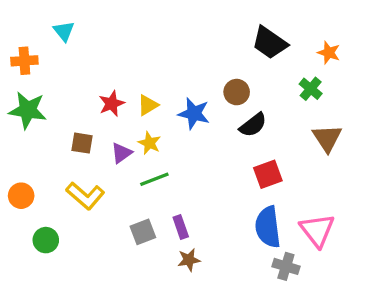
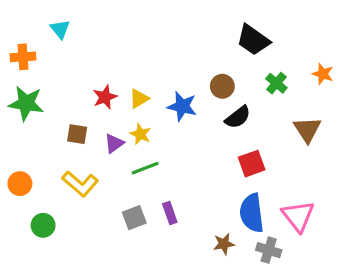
orange star: (329, 53) -> (323, 74), moved
green cross: (311, 89) -> (276, 83), moved
brown star: (189, 260) -> (224, 244), moved

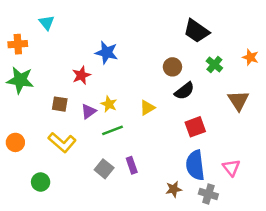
yellow triangle: (139, 99) -> (147, 108), moved
blue star: (182, 106) -> (107, 53), moved
pink triangle: (298, 216) -> (231, 168), size x0.7
gray square: (134, 218) -> (104, 169), turned -30
green circle: (43, 225) -> (41, 182), moved

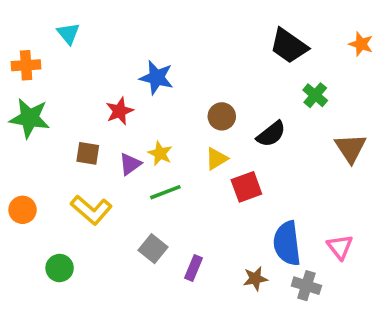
orange star: (250, 57) -> (361, 44), moved
brown circle: (172, 67) -> (222, 116), moved
red square: (195, 127) -> (246, 187), moved
purple rectangle: (132, 165) -> (194, 268), moved, turned 42

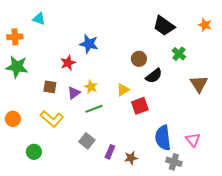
cyan triangle: (68, 34) -> (39, 19), turned -32
brown circle: (222, 116) -> (139, 59), moved
brown star: (255, 279) -> (131, 158), moved

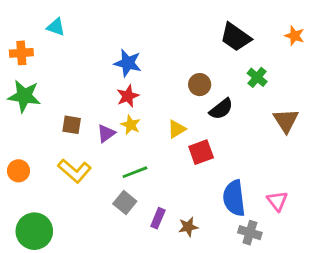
red star: (68, 63) -> (128, 96), moved
green line: (94, 109) -> (135, 172), moved
green circle: (34, 152) -> (34, 231), moved, size x1.6

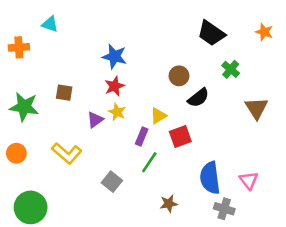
green star: (24, 96) -> (24, 107), moved
brown square: (72, 125) -> (64, 93), moved
green line: (135, 172) -> (149, 162), moved, turned -35
purple rectangle: (158, 218) -> (142, 136), moved

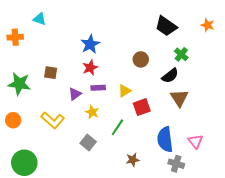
blue star: (114, 56) -> (90, 44), turned 30
black semicircle: (198, 98) -> (170, 76), moved
brown triangle: (256, 108) -> (179, 98), moved
yellow star: (117, 112) -> (92, 112), moved
purple rectangle: (142, 136) -> (98, 88), moved, turned 64

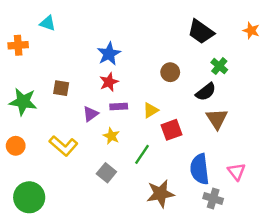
brown star: (133, 160) -> (160, 194), size x1.6

